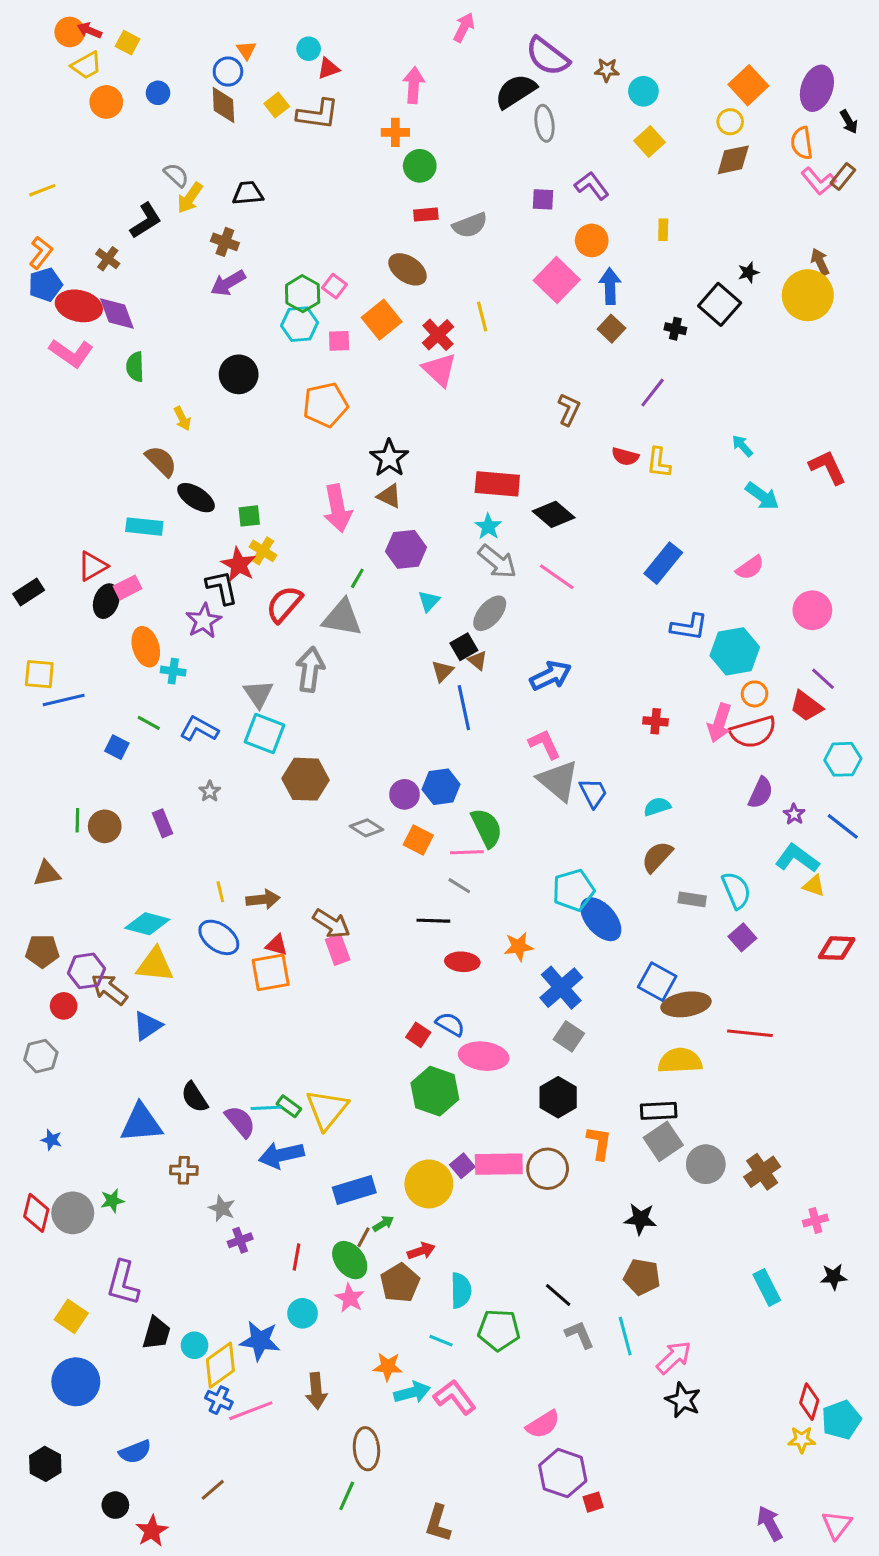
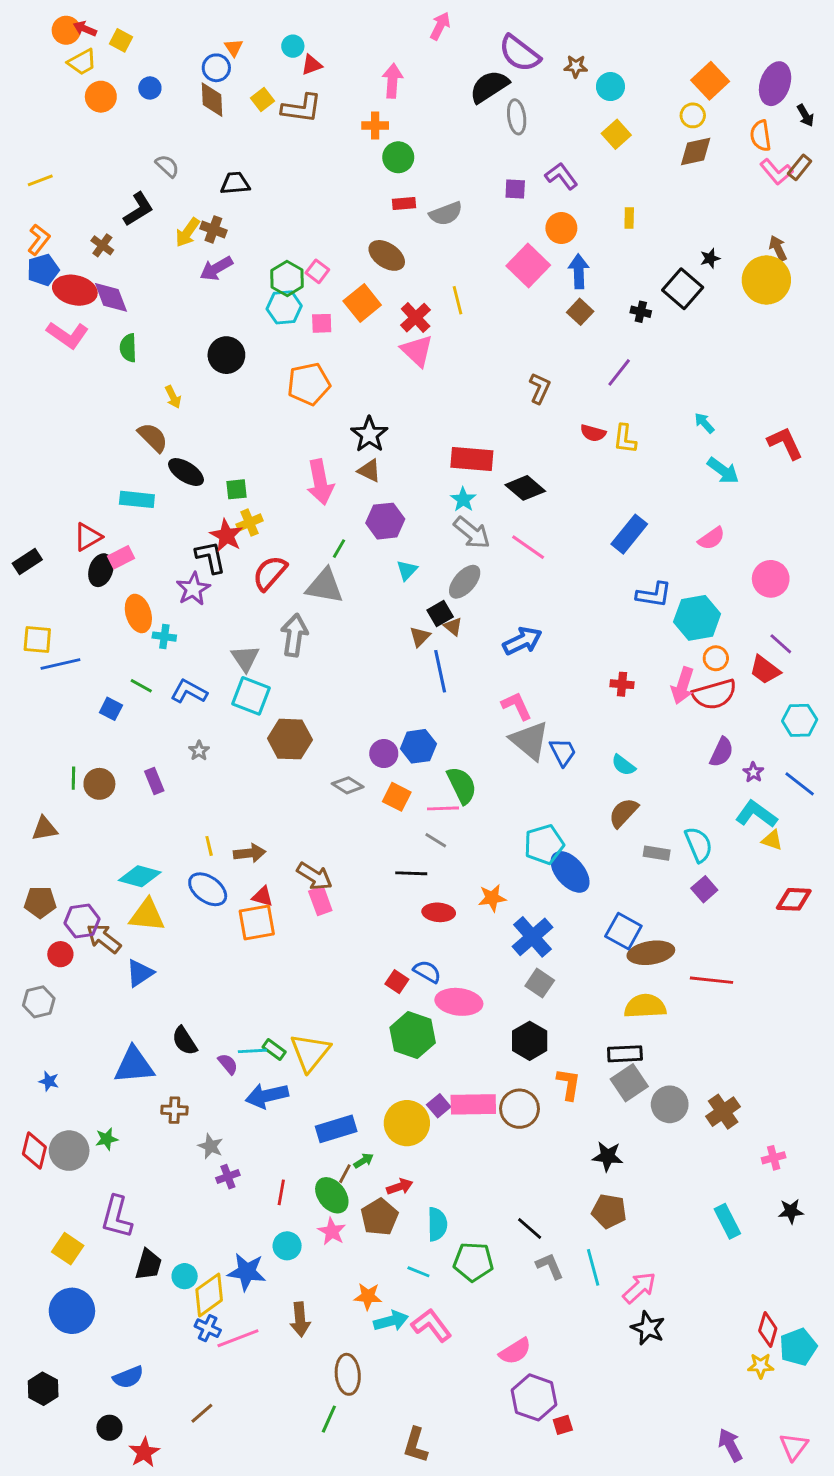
yellow arrow: (190, 198) -> (187, 232), moved
yellow cross: (263, 551) -> (250, 523), turned 35
cyan semicircle: (657, 807) -> (623, 765), turned -125
purple semicircle: (240, 1122) -> (228, 1064), size x0.7

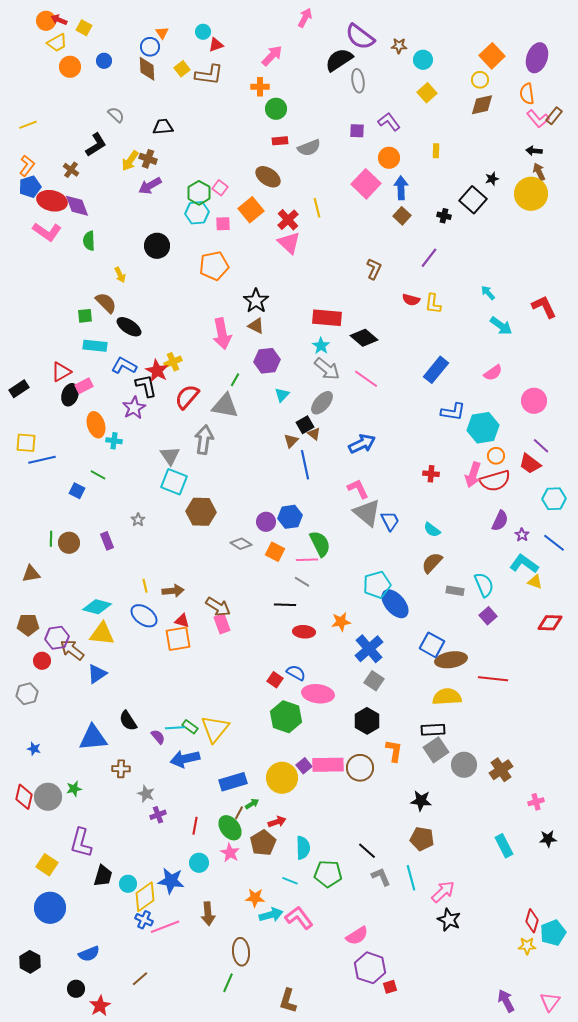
pink arrow: (392, 81) -> (272, 56), turned 40
black arrow: (805, 115) -> (534, 151), moved, turned 126
green square: (237, 489) -> (85, 316), moved
blue L-shape: (189, 691) -> (124, 366), moved

